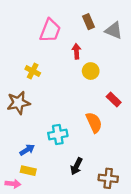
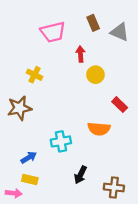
pink trapezoid: (50, 30) -> (53, 32), turned 55
orange semicircle: (94, 122) -> (99, 129), turned 120

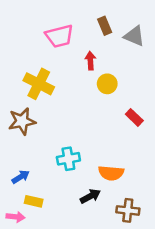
yellow cross: (34, 75) -> (39, 84), size x1.6
orange semicircle: (99, 129) -> (111, 173), moved
blue arrow: (29, 158) -> (21, 177), moved
black arrow: (81, 175) -> (90, 196), turned -144

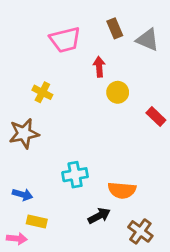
yellow cross: (39, 84) -> (42, 92), size x0.6
red rectangle: (134, 117) -> (156, 116), moved
blue arrow: (21, 177) -> (23, 195), turned 48
brown cross: (128, 210) -> (140, 231), turned 30

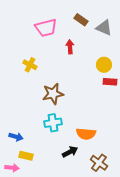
brown rectangle: (115, 28) -> (81, 20), turned -32
yellow circle: (118, 92) -> (104, 65), moved
red rectangle: (156, 116) -> (110, 82), turned -40
brown star: (24, 133) -> (53, 94), moved

